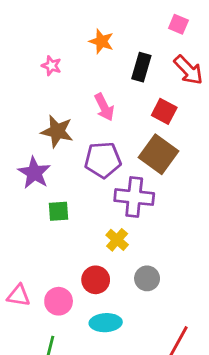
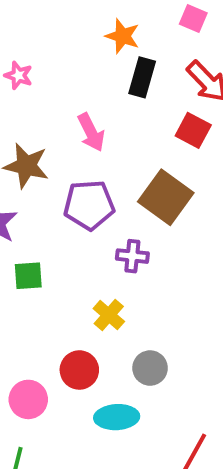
orange star: (101, 41) -> (123, 36), moved
red square: (164, 111) -> (193, 130), moved
purple cross: (134, 197) -> (132, 256), size x0.6
cyan ellipse: (106, 323) -> (117, 417), moved

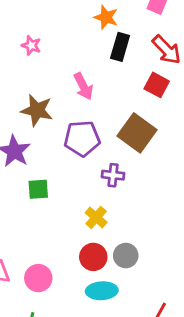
red circle: (79, 370) -> (93, 257), moved

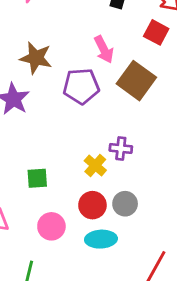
pink arrow: (83, 86) -> (104, 49), moved
purple cross: (113, 175) -> (121, 148), moved
green square: (38, 189) -> (37, 178), moved
pink circle: (38, 278) -> (51, 226), moved

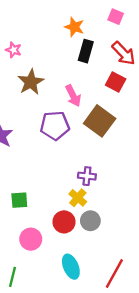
brown star: (36, 58) -> (31, 82), moved, turned 30
yellow cross: (95, 165) -> (78, 198), moved
cyan ellipse: (101, 239) -> (71, 267), moved, turned 70

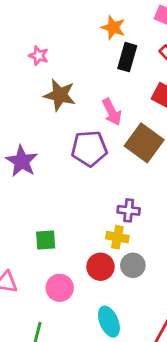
brown star: (31, 82) -> (60, 95), turned -30
yellow cross: (78, 198) -> (117, 237), turned -30

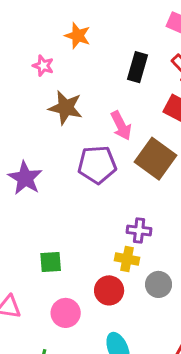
orange star: (113, 27) -> (78, 36), moved
gray circle: (133, 265) -> (159, 284), moved

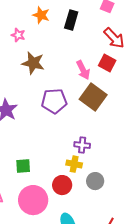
black rectangle: (138, 67) -> (71, 20), moved
pink arrow: (121, 126) -> (83, 70), moved
pink circle: (66, 313) -> (33, 200), size x1.5

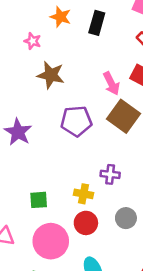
yellow cross: (74, 164) -> (83, 194), moved

